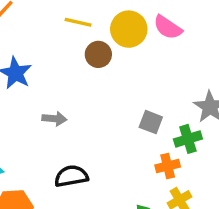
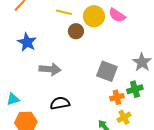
gray arrow: (54, 119) -> (50, 69), size x1.5
gray square: (151, 122) -> (107, 71), size x1.5
green cross: (188, 139) -> (135, 89), moved

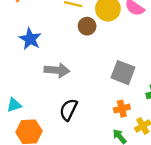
orange cross: (117, 97) -> (122, 109), moved
black semicircle: (60, 103) -> (68, 110), turned -54

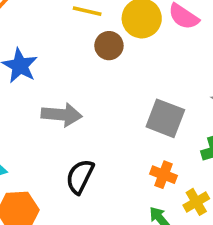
orange cross: (122, 109) -> (164, 175), turned 35

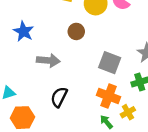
brown circle: (109, 46) -> (76, 31), moved
orange cross: (164, 175) -> (109, 96), size x1.5

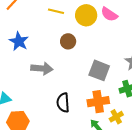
orange cross: (109, 96) -> (98, 102), turned -30
black semicircle: (59, 97) -> (63, 103), moved, turned -30

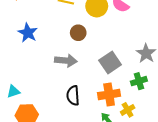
gray arrow: (42, 68) -> (66, 61), moved
gray square: (99, 70) -> (110, 63), turned 35

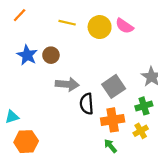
brown circle: (78, 33) -> (51, 55), moved
black semicircle: (73, 96) -> (87, 104), moved
yellow cross: (128, 110) -> (141, 131), moved

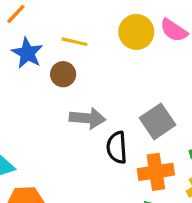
yellow line: (67, 23) -> (74, 42), moved
blue star: (27, 55) -> (27, 53), moved

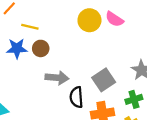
yellow line: (74, 42) -> (30, 27), moved
blue star: (27, 53) -> (17, 48), moved, turned -30

